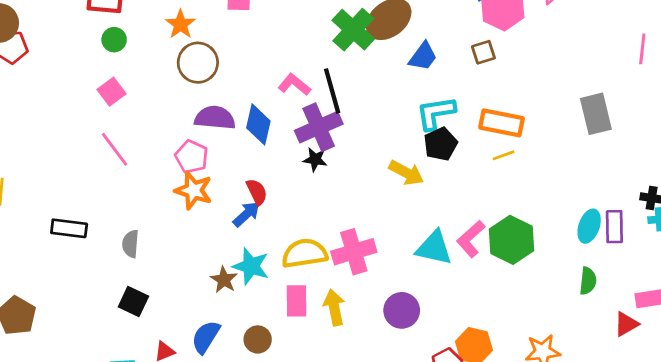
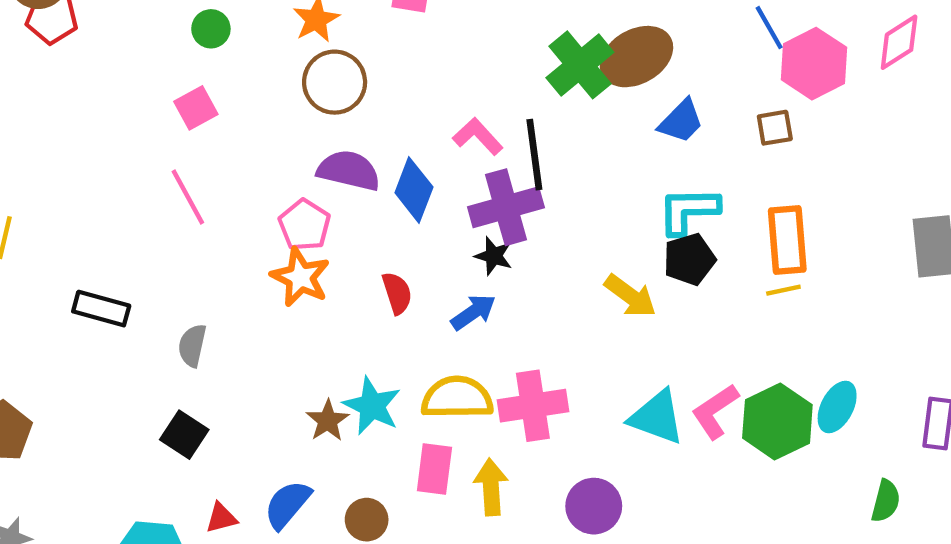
orange rectangle: (501, 123) -> (787, 240), turned 66
blue arrow: (246, 214) -> (473, 312), moved
cyan ellipse: (589, 226) -> (837, 407), moved

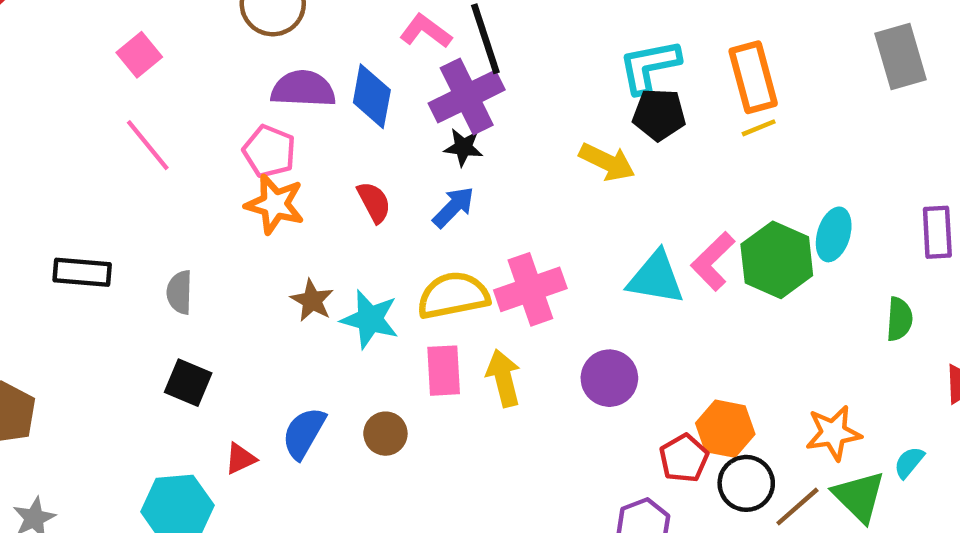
black pentagon: (689, 259) -> (659, 115), turned 30
brown star: (328, 421) -> (312, 301), moved

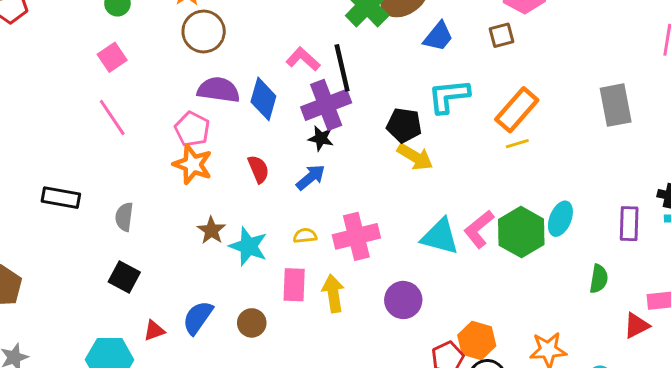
orange rectangle: (753, 77) -> (517, 110), turned 51
black pentagon: (659, 115) -> (404, 125), moved
yellow semicircle: (453, 295) -> (305, 236), size x0.5

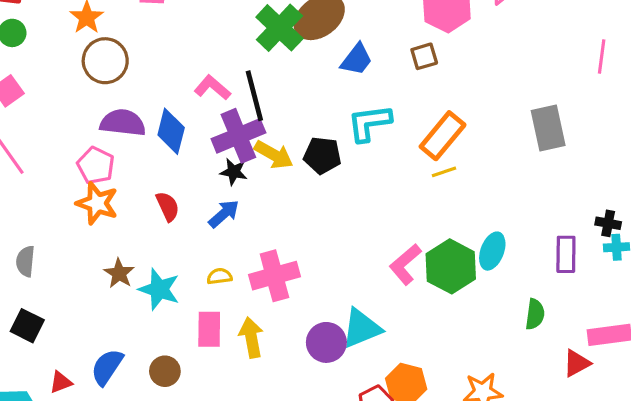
yellow arrow: (415, 157) -> (274, 155), moved
cyan triangle: (440, 237) -> (362, 328), moved, turned -36

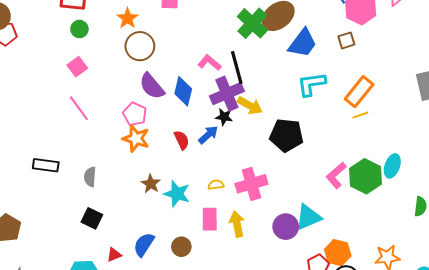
blue trapezoid: (356, 60) -> (303, 43), size x1.4
purple semicircle: (123, 123) -> (152, 86), turned -136
black pentagon: (322, 155) -> (287, 135), moved, size x1.4
blue arrow: (224, 214) -> (208, 135), moved

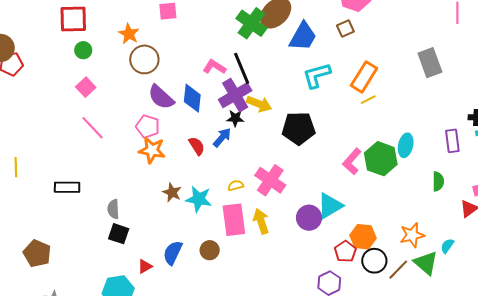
gray semicircle: (90, 177) -> (113, 209), moved
pink cross: (251, 184) -> (270, 180), turned -32
pink rectangle: (210, 219) -> (234, 220), size x1.4

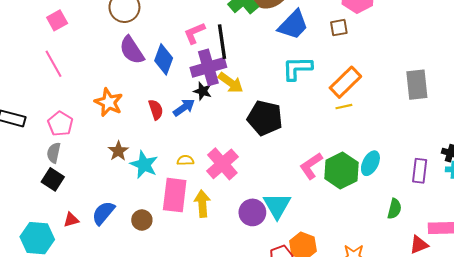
pink L-shape: (214, 67) -> (194, 33), turned -70
pink pentagon: (148, 126) -> (60, 124), moved
cyan triangle: (330, 206) -> (277, 206), turned -44

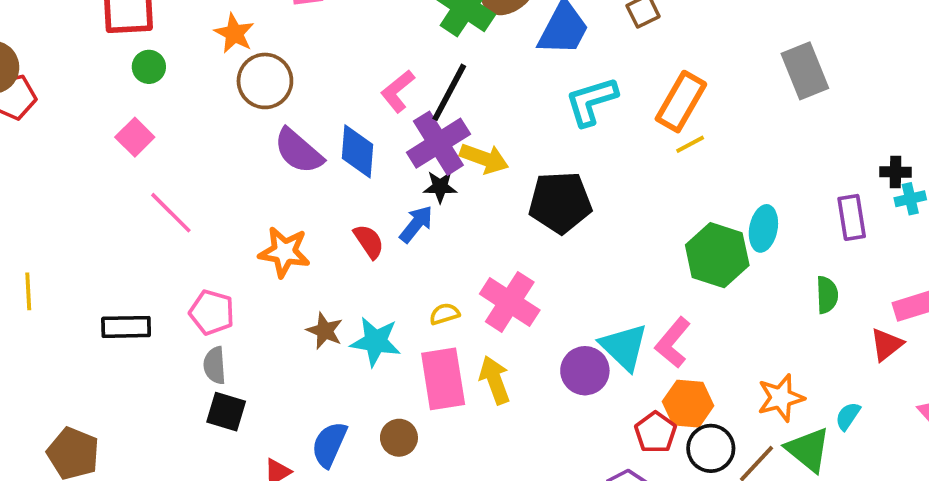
pink square: (57, 20) -> (135, 137), moved
black line: (222, 42) -> (449, 92), turned 52
pink L-shape: (311, 166) -> (673, 343), moved

